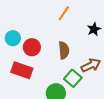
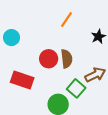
cyan circle: (13, 38) -> (11, 38), moved
red circle: (32, 47) -> (49, 59), moved

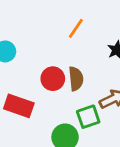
green square: (76, 88) -> (88, 117), turned 30

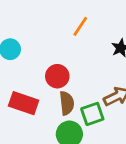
brown semicircle: (76, 79) -> (67, 103), moved

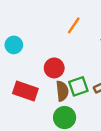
green square: (92, 114) -> (78, 86), moved

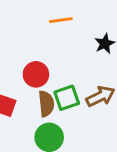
orange line: (74, 25) -> (61, 20), turned 48

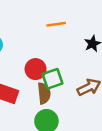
green square: (67, 98) -> (53, 79), moved

